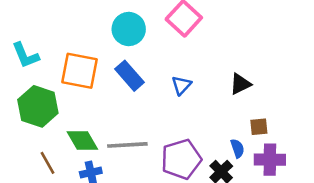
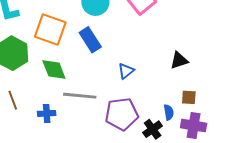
blue triangle: (181, 85) -> (126, 71), moved
green diamond: (82, 141) -> (54, 70), moved

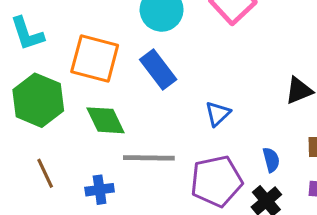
blue semicircle: (169, 112) -> (271, 160), moved

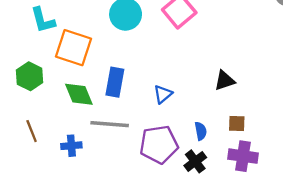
cyan L-shape: (27, 34) -> (43, 20), moved
blue rectangle: (158, 70) -> (115, 82), moved, turned 44
green hexagon: (38, 100) -> (30, 76), size x0.7

